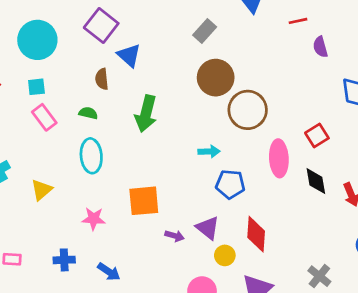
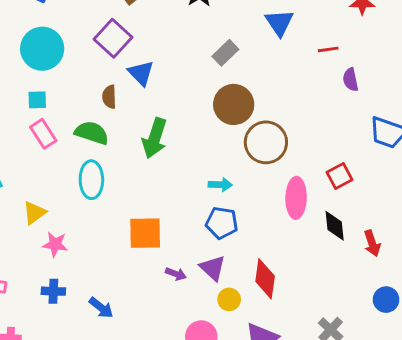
green semicircle: (88, 113) -> (92, 133), size x1.6
blue pentagon: (230, 184) -> (222, 223), moved
pink star: (94, 219) -> (55, 244), moved

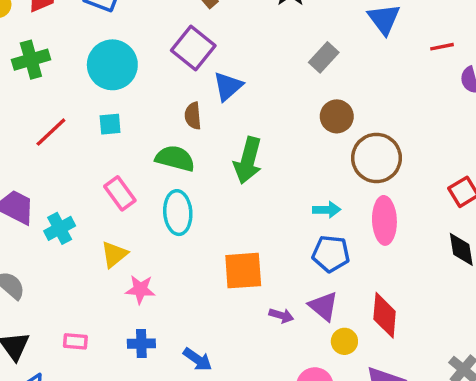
blue triangle: (141, 73) -> (228, 86), turned 36
brown circle: (234, 104) -> (337, 116), size x0.7
pink rectangle: (43, 134) -> (120, 193), moved
pink ellipse: (296, 198) -> (384, 220), moved

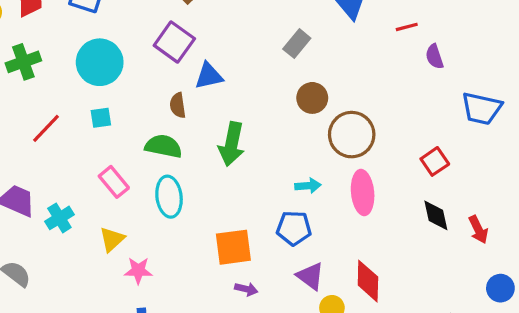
blue triangle: (228, 86) -> (209, 76), turned 32
blue pentagon: (331, 254) -> (294, 228), moved
purple arrow: (281, 315) -> (246, 289), moved

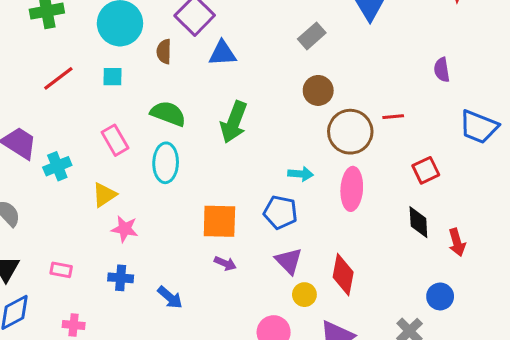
red line: (407, 27) -> (393, 117), moved
brown semicircle: (178, 105) -> (164, 52), moved
blue circle: (500, 288) -> (440, 296), moved

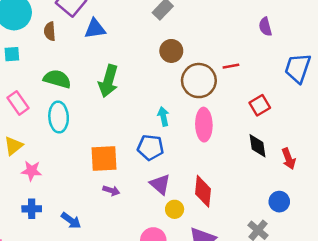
blue trapezoid: (479, 127) -> (298, 68), turned 92
cyan arrow: (300, 174) -> (163, 116), turned -102

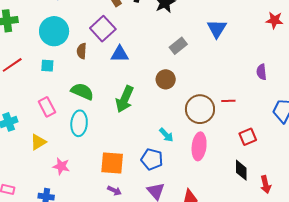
brown circle: (171, 51) -> (166, 79), moved
cyan arrow: (163, 116) -> (166, 135), turned 140
pink star: (31, 171) -> (61, 166), moved

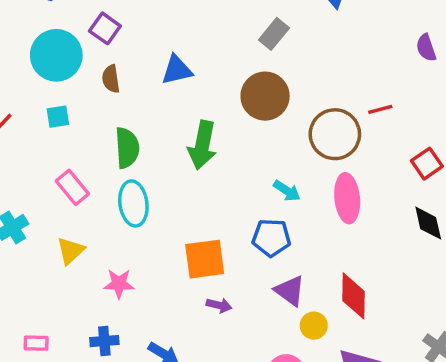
purple square: (103, 29) -> (105, 28), moved, size x0.7
brown circle: (166, 79) -> (265, 96), size x1.4
green semicircle: (82, 91) -> (127, 148), turned 75

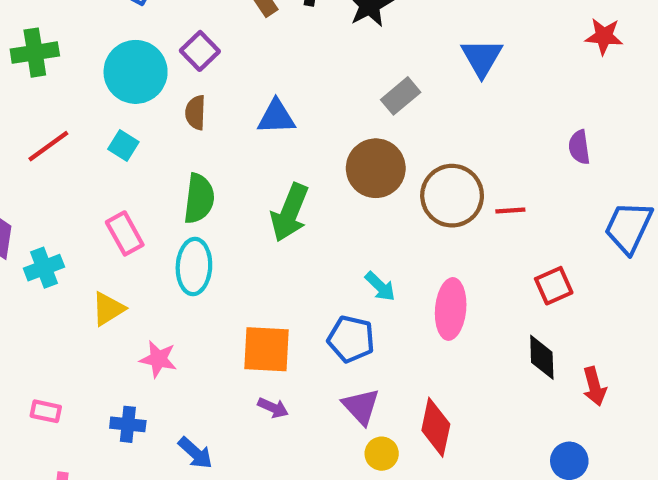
cyan square: (58, 117) -> (123, 146), turned 30
brown circle: (335, 134) -> (452, 196), moved

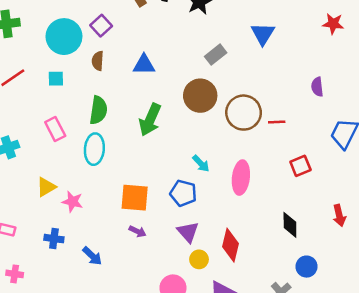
cyan square: (123, 146) -> (56, 79), turned -35
yellow triangle: (108, 309) -> (46, 187), moved
black diamond: (542, 357) -> (290, 225), moved
red arrow: (594, 386) -> (339, 215), moved

